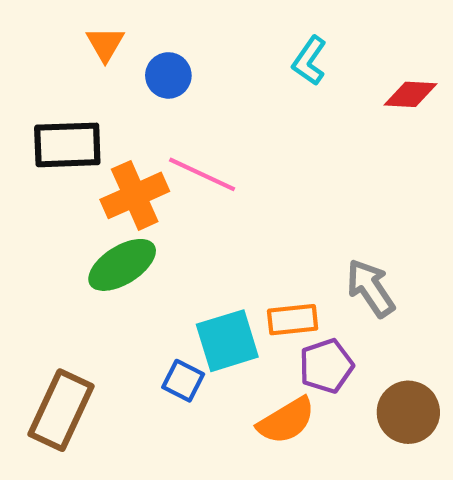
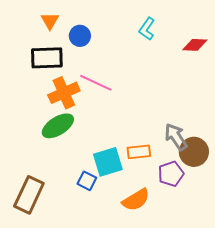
black rectangle: (67, 145) -> (47, 58), moved
purple pentagon: (326, 366) -> (171, 174), moved
brown circle: (408, 412) -> (194, 152), moved

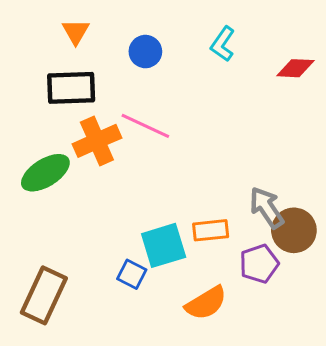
blue circle: (80, 36) -> (145, 52), moved
green ellipse: (58, 126) -> (45, 173), moved

